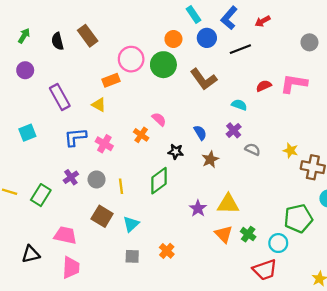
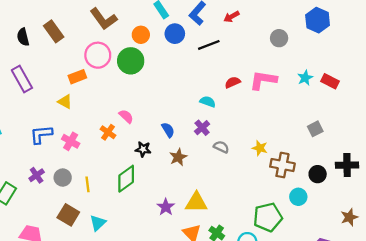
brown L-shape: (204, 79) -> (103, 19), moved
purple rectangle: (60, 97) -> (22, 79), moved

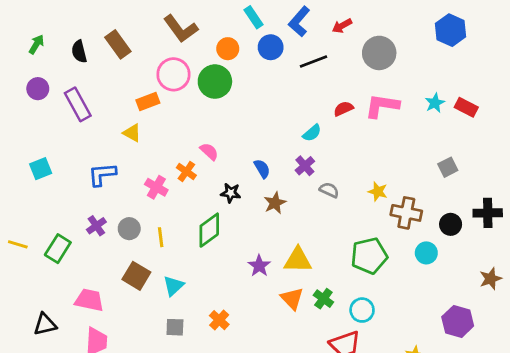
gray circle: (279, 38) -> (379, 53), moved, size x1.5
cyan semicircle: (208, 102) -> (312, 133), turned 119
pink cross: (71, 141) -> (156, 187), moved
green pentagon: (268, 217) -> (369, 256), moved

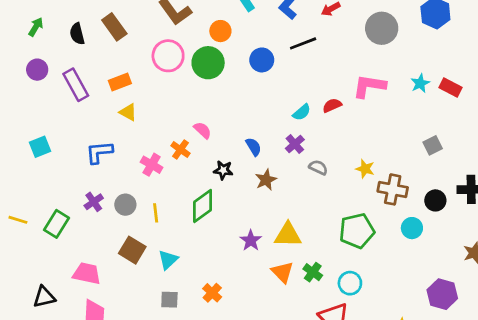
blue circle: (271, 47) -> (262, 60), moved
gray circle: (379, 53) -> (382, 28), moved
orange rectangle: (148, 102) -> (120, 82), moved
red semicircle: (343, 109) -> (332, 105), moved

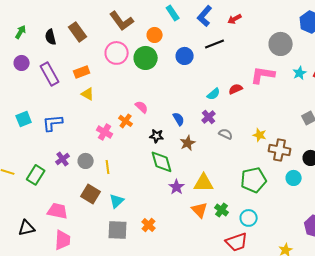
gray circle: (382, 28) -> (281, 44), moved
blue L-shape: (99, 152) -> (53, 123), moved
green diamond: (203, 206) -> (162, 162), moved, turned -70
gray square: (169, 300) -> (118, 230), size x1.5

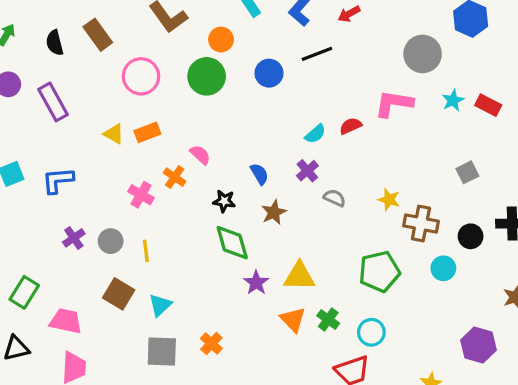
pink circle: (117, 53) -> (141, 76), moved
orange rectangle: (82, 72) -> (147, 132), moved
green rectangle: (36, 175) -> (24, 292), moved

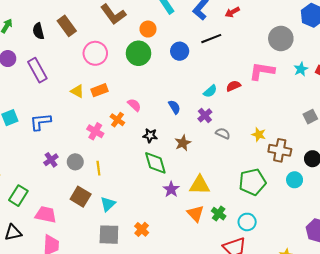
blue semicircle: (259, 174) -> (174, 107), moved

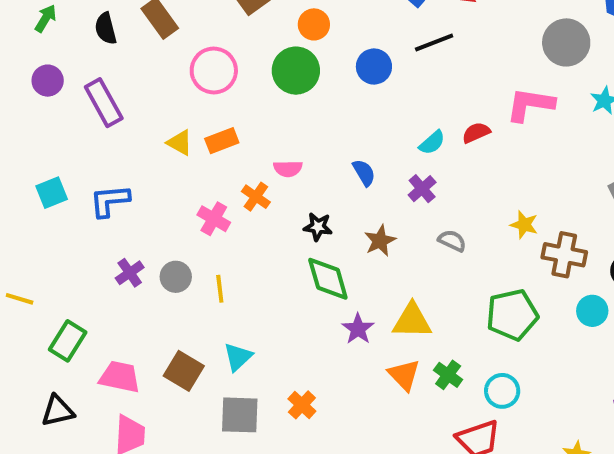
pink semicircle: (134, 105) -> (288, 169), turned 136
gray semicircle: (223, 133) -> (452, 241), moved
brown square: (81, 197) -> (184, 371), moved

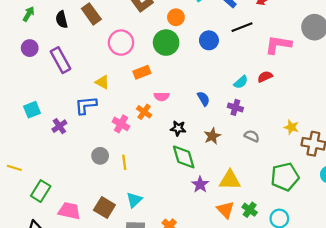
pink L-shape: (530, 105) -> (278, 45), moved
orange rectangle: (222, 141) -> (142, 72), moved
purple cross: (422, 189) -> (235, 107), turned -32
blue L-shape: (110, 201) -> (86, 105), moved
purple cross: (130, 273) -> (59, 126), moved

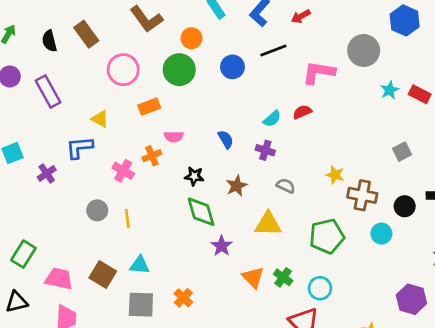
orange cross: (144, 112) -> (152, 156), turned 32
yellow triangle: (230, 180) -> (268, 224), moved
cyan triangle: (134, 200) -> (140, 265), turned 49

